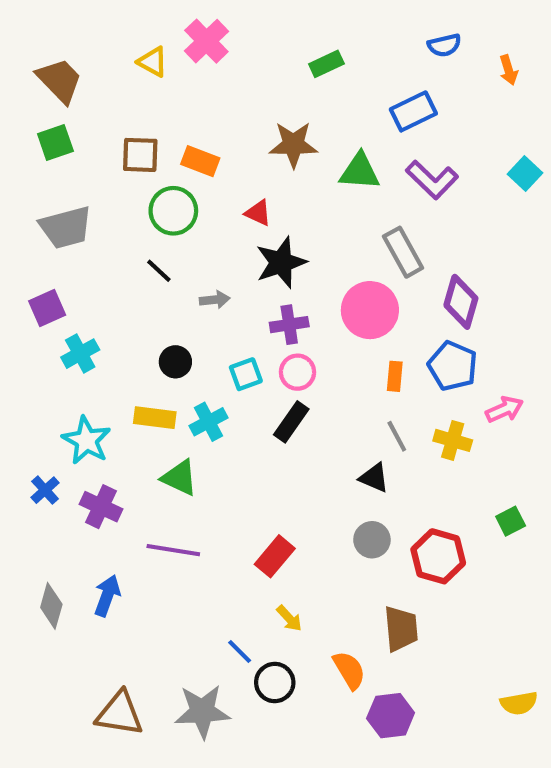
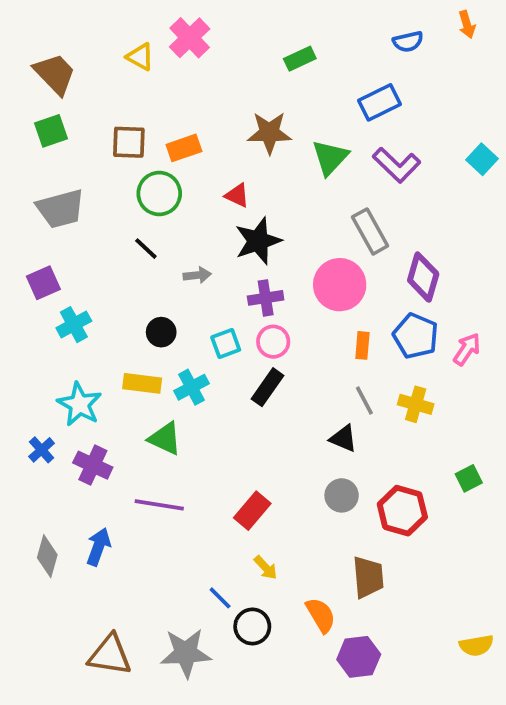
orange arrow: (509, 70) -> (467, 24), moved
orange rectangle: (200, 161) -> (184, 148), turned -40
green triangle: (360, 171) -> (330, 157), turned -51
pink arrow: (504, 409) -> (467, 349), moved, turned -32

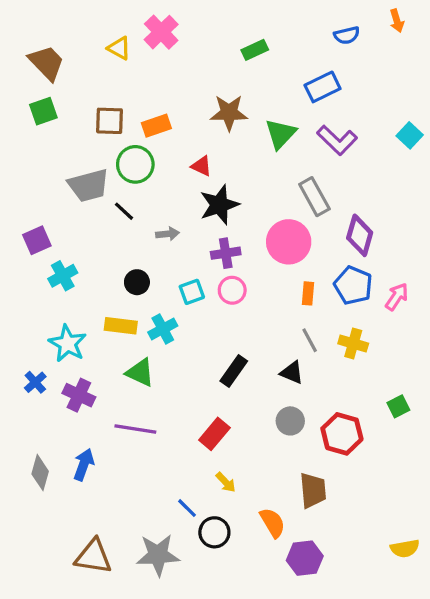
gray trapezoid: (60, 209) -> (89, 185), moved
black rectangle: (267, 387) -> (234, 371), moved

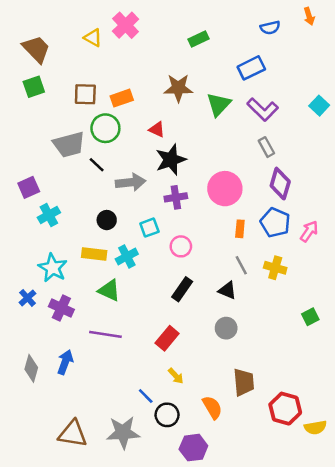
gray rectangle: (314, 197) -> (266, 147), moved, size x0.7
gray arrow: (168, 234) -> (131, 182), size x1.6
pink circle: (232, 290) -> (181, 246), moved
red hexagon: (342, 434) -> (285, 409), moved
purple hexagon: (305, 558) -> (193, 448), moved

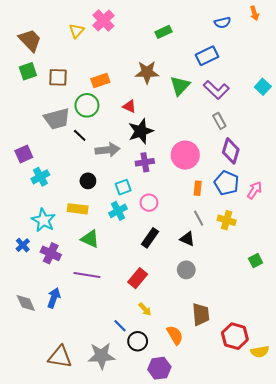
yellow triangle: (93, 38) -> (77, 31), turned 42
brown square: (85, 94) -> (58, 77), moved
cyan cross: (127, 256) -> (118, 211), moved
gray diamond: (31, 368) -> (26, 303), turned -40

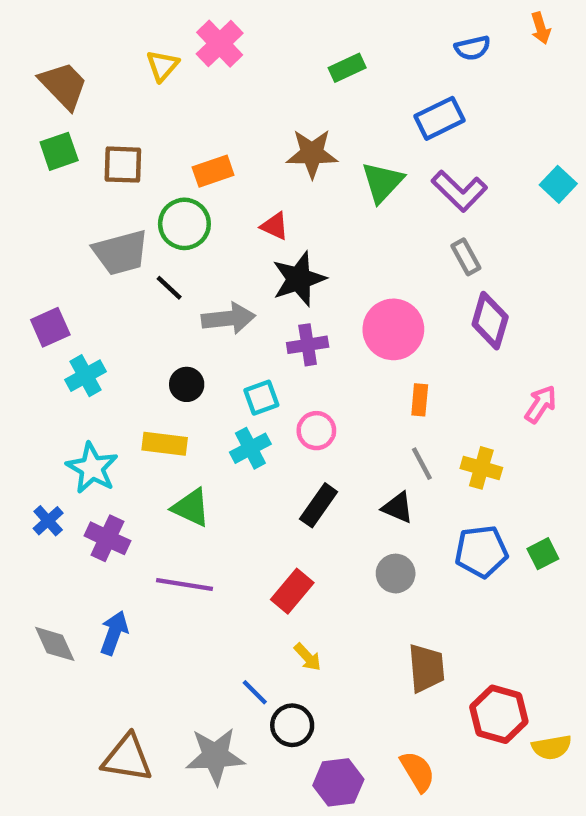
blue pentagon: (227, 183) -> (481, 552), moved, turned -30
orange semicircle: (175, 335) -> (418, 771), moved

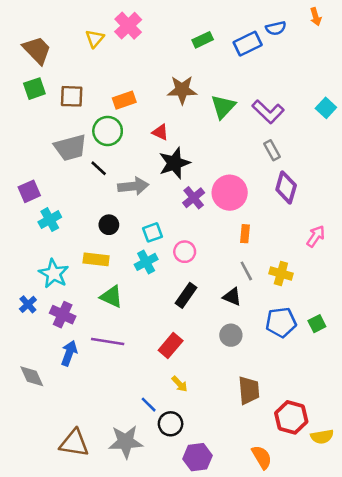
blue rectangle: (440, 118) -> (248, 44), moved
purple cross: (308, 345) -> (194, 198), moved, turned -30
blue arrow: (114, 633) -> (69, 353), moved
orange semicircle: (418, 771) -> (262, 457), moved

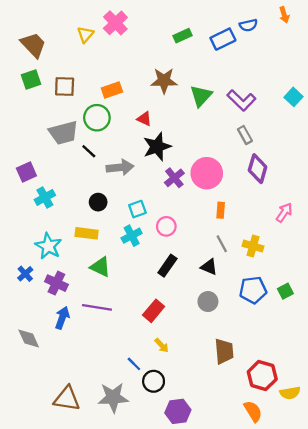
orange semicircle: (262, 457) -> (253, 411), moved

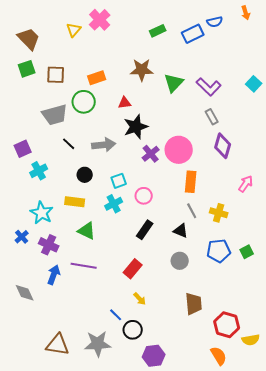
red triangle: (144, 119) -> (125, 103), turned -32
black line: (89, 151) -> (69, 144), moved
orange rectangle: (221, 210) -> (191, 182), size x1.5

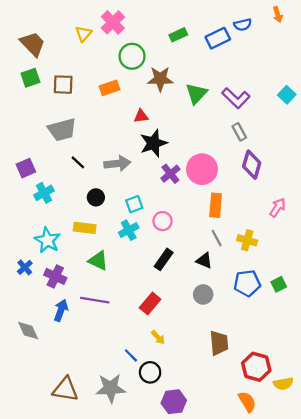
green circle: (84, 102) -> (132, 56), moved

